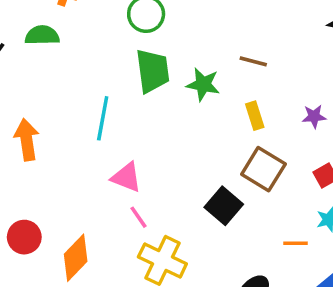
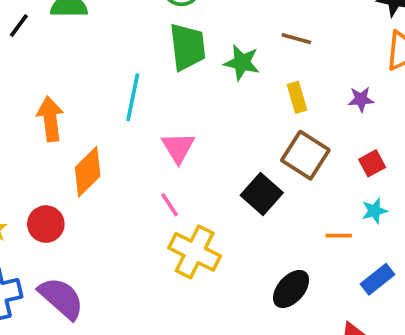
pink triangle: (126, 177) -> (178, 148), moved, turned 36
orange diamond: (76, 258) -> (88, 172), moved

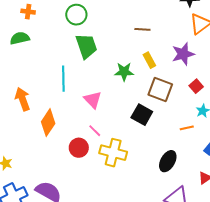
green star: (242, 63) -> (124, 72), moved
purple star: (361, 99) -> (183, 54), size x1.6
red circle: (46, 224) -> (79, 148), moved

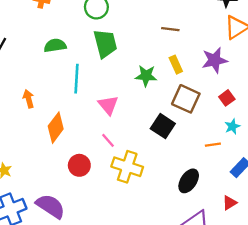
green semicircle: (20, 38) -> (55, 45), moved
orange arrow: (23, 99) -> (28, 99), size x0.7
red circle: (79, 148) -> (79, 165), moved

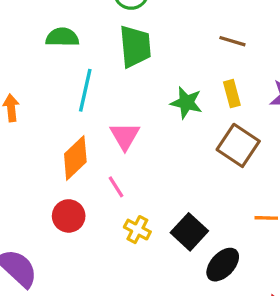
black square: (163, 126) -> (189, 232), moved
orange diamond: (56, 128) -> (75, 158), moved
yellow cross: (127, 167) -> (137, 230), size x0.6

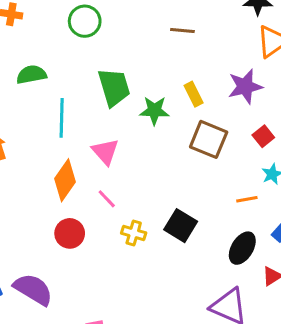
brown line: (232, 41) -> (182, 30), moved
green trapezoid: (135, 46) -> (114, 87), moved
black ellipse: (223, 265) -> (242, 248), moved

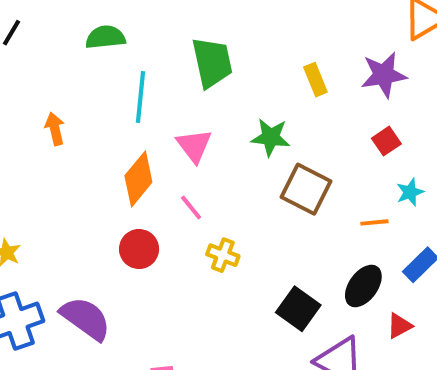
green star: (154, 111) -> (271, 137), moved
red square: (263, 136) -> (386, 141), moved
brown square: (209, 139) -> (306, 189), moved
black square: (181, 226) -> (298, 309), moved

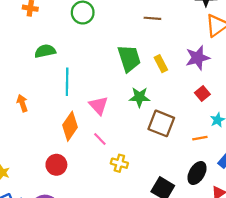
green trapezoid: (212, 62) -> (129, 58), moved
red circle: (139, 249) -> (56, 165), moved

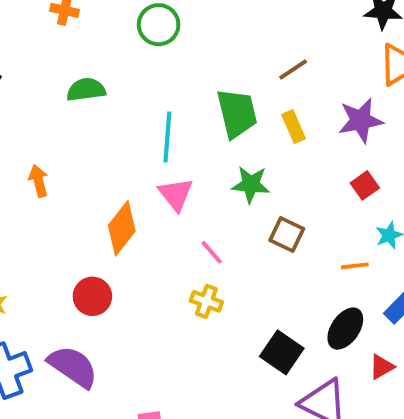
brown line: (152, 18) -> (293, 70), moved, turned -42
cyan line: (67, 82) -> (167, 137), moved
brown square: (161, 123) -> (287, 235), size x0.7
pink line: (100, 139) -> (212, 252), moved

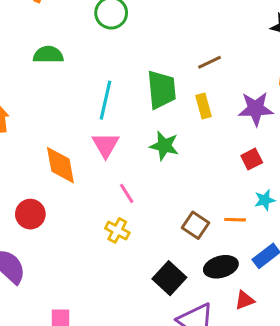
orange diamond: (122, 228) -> (60, 165), turned -57
brown square: (287, 235) -> (195, 225), moved
black ellipse: (345, 329) -> (221, 267), turned 32

